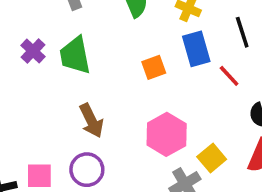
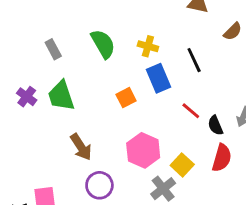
red line: (229, 76) -> (191, 111), moved
purple circle: (87, 170) -> (99, 185), moved

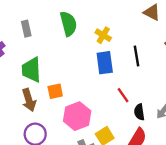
gray rectangle: (53, 49) -> (26, 29), moved
green trapezoid: (61, 96) -> (31, 70), moved
orange square: (126, 98) -> (55, 91), moved

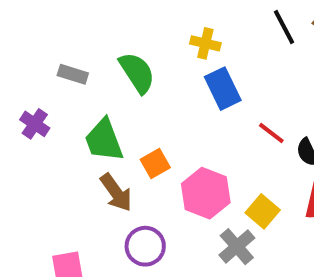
green semicircle: (68, 24) -> (137, 73), moved
gray rectangle: (26, 29) -> (73, 74), turned -42
black line: (137, 56) -> (284, 27), moved

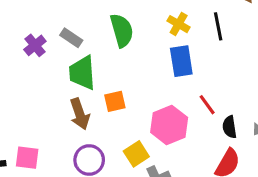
black line: (284, 27) -> (218, 26), moved
gray rectangle: (73, 74) -> (71, 38), moved
pink hexagon: (206, 193) -> (169, 125), moved
yellow square: (263, 211) -> (136, 154), moved

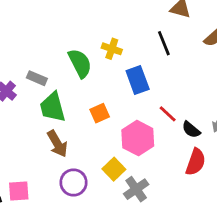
yellow cross: (179, 24) -> (112, 49), moved
orange square: (115, 101) -> (100, 113), moved
black semicircle: (230, 127) -> (191, 130), turned -30

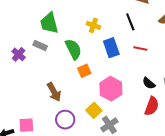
green semicircle: (80, 63) -> (73, 49), moved
green trapezoid: (53, 107) -> (49, 23), moved
red line: (168, 114) -> (140, 48), moved, turned -32

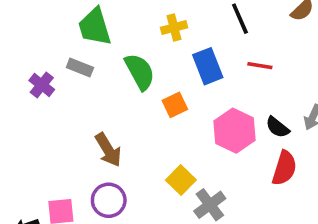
yellow cross: (93, 25) -> (174, 28), turned -32
orange square: (84, 71) -> (175, 105), moved
pink hexagon: (111, 89) -> (235, 131), moved
purple circle: (65, 120) -> (109, 200), moved

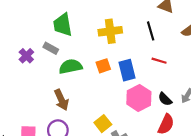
yellow cross: (174, 28) -> (110, 31), size x1.5
blue rectangle: (208, 66) -> (127, 70), moved
green semicircle: (140, 72) -> (71, 67), moved, turned -80
orange square: (175, 105) -> (103, 66), moved

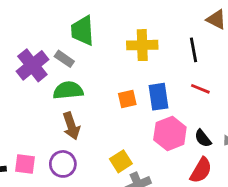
purple cross: (26, 56) -> (32, 65), size x1.6
orange square: (103, 66) -> (127, 99), moved
green semicircle: (71, 67) -> (68, 90), moved

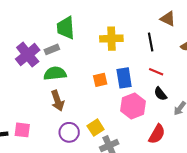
gray rectangle: (64, 59) -> (52, 49), turned -56
black semicircle: (203, 138) -> (160, 94), moved
purple circle: (63, 164) -> (69, 132), moved

